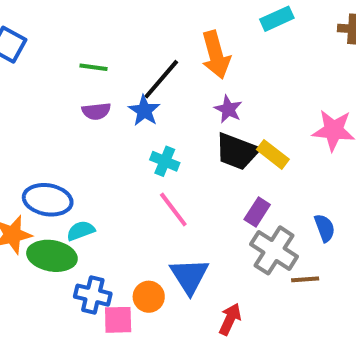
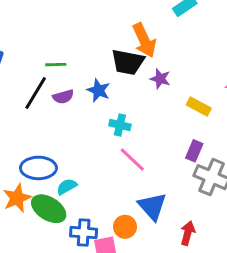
black line: (161, 79) -> (36, 93), moved
black trapezoid: (237, 151) -> (128, 62), moved
green ellipse: (52, 256) -> (49, 209), turned 32

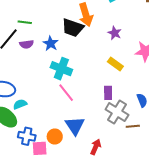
purple star: (160, 79) -> (115, 33), moved
cyan cross: (120, 125) -> (61, 69), size x1.5
purple rectangle: (194, 151) -> (108, 93), turned -32

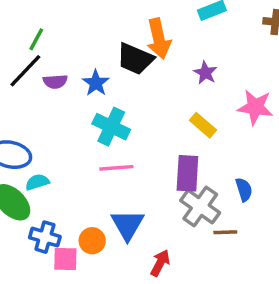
green line: (25, 22) -> (36, 39), moved, turned -72
pink line: (66, 93) -> (116, 168), turned -60
purple rectangle: (108, 93) -> (187, 173), size x1.5

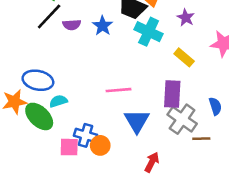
cyan cross: (111, 127) -> (149, 32), moved
blue triangle: (127, 225) -> (137, 121), moved
blue cross: (45, 237) -> (85, 135), moved
pink square: (65, 259) -> (69, 147), moved

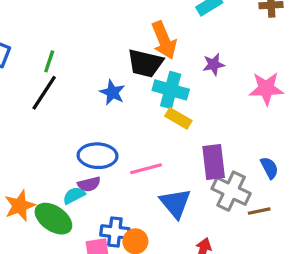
purple star: (186, 18) -> (214, 64), turned -30
purple semicircle: (72, 25) -> (89, 184), moved
yellow rectangle: (184, 57) -> (178, 118), moved
blue ellipse: (38, 80) -> (98, 156), moved

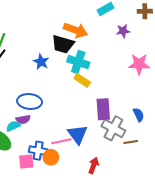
orange arrow: (164, 40) -> (76, 30), turned -50
purple star: (214, 64) -> (123, 31), moved
pink line: (146, 169) -> (61, 141), moved

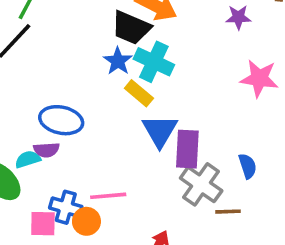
blue star: (41, 62) -> (118, 61), moved
yellow rectangle: (82, 80) -> (139, 93), moved
blue triangle: (78, 134) -> (160, 131), moved

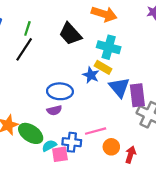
black trapezoid: (131, 28) -> (70, 34), moved, turned 35
blue star: (118, 61) -> (91, 75), moved
cyan semicircle: (28, 159) -> (49, 146), moved
orange circle: (86, 221) -> (111, 147), moved

